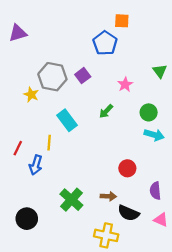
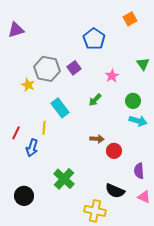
orange square: (122, 21) -> (130, 19), moved, turned -32
brown arrow: (108, 196) -> (97, 139), moved

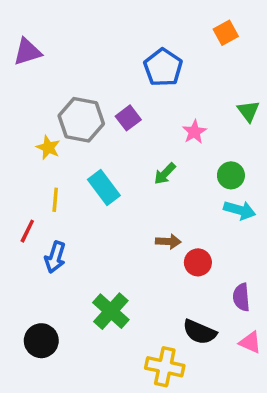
yellow line: (44, 128) -> (55, 200), moved

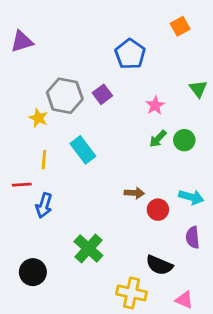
green arrow: (165, 174) -> (158, 139), moved
cyan arrow: (240, 210) -> (191, 197), moved
red line: (27, 231) -> (22, 185), turned 60
pink triangle: (250, 342) -> (184, 300), moved

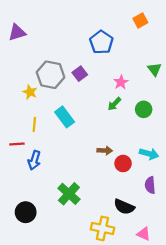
green arrow: (158, 139) -> (114, 104), moved

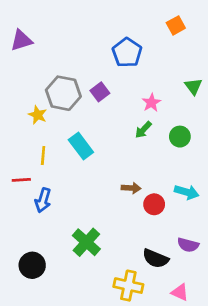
purple semicircle: (150, 185) -> (188, 245), moved, turned -70

